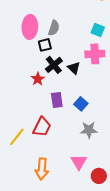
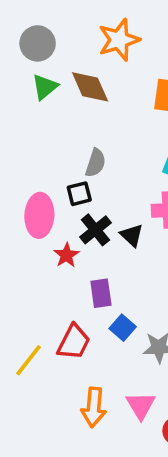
pink ellipse: (30, 27) -> (39, 215), moved
blue square: (81, 104) -> (123, 328), moved
orange arrow: (42, 169) -> (94, 407), moved

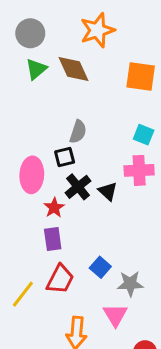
purple rectangle: (101, 293) -> (53, 239), moved
pink triangle: (141, 405) -> (115, 315), moved

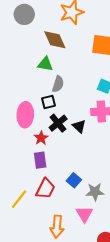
green triangle: (36, 69) -> (45, 64), moved, turned 49

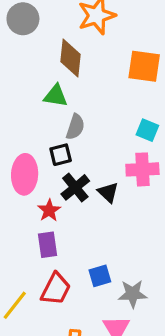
brown diamond: (55, 40) -> (70, 58), turned 30
blue square: (74, 180) -> (100, 276), turned 32

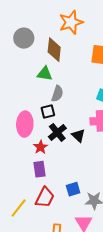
gray circle: (23, 19) -> (24, 38), moved

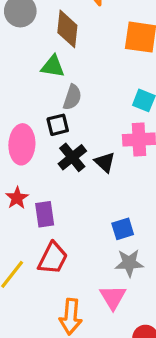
red star: (41, 147) -> (17, 198), moved
blue square: (73, 189) -> (123, 229), moved

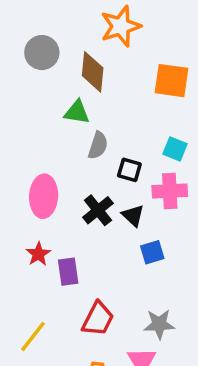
black square: (58, 125) -> (129, 170), moved, turned 30
blue square: (123, 229) -> (152, 252), moved
red trapezoid: (53, 258) -> (98, 319), moved

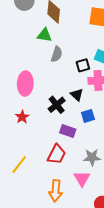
black square: (129, 170) -> (83, 65), moved, turned -32
black cross: (98, 210) -> (57, 105), moved
purple rectangle: (68, 272) -> (68, 131), moved, turned -63

